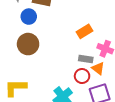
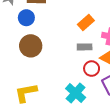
gray rectangle: (86, 59) -> (85, 47), moved

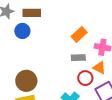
brown circle: (31, 46) -> (26, 81), moved

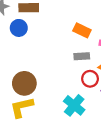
orange rectangle: (79, 34) -> (82, 30), turned 70

